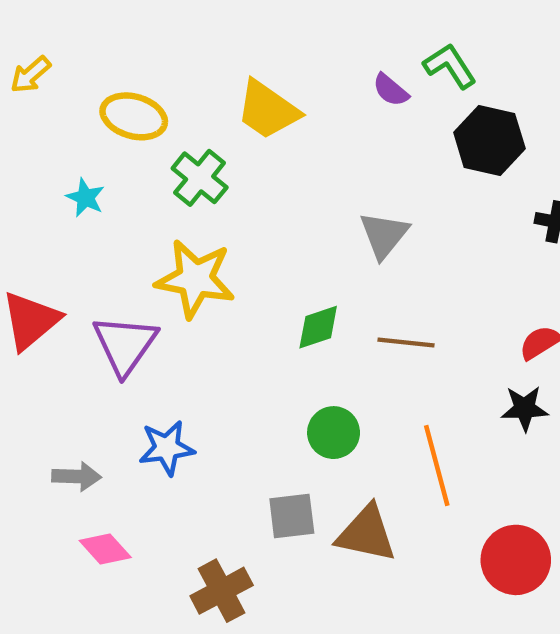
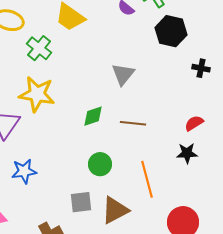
brown triangle: (366, 534) -> (115, 210), turned -40

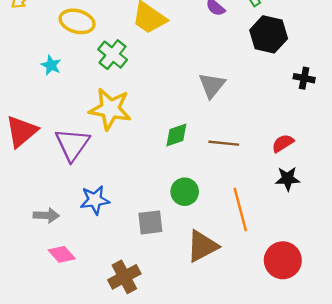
red semicircle: (194, 123) -> (283, 143), moved
gray square: (81, 202) -> (150, 222), moved

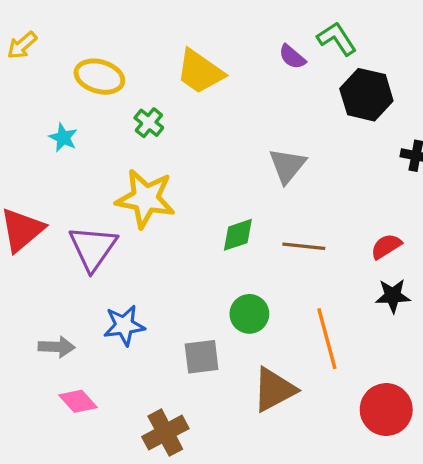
green cross: (113, 55) -> (149, 123), size x0.7

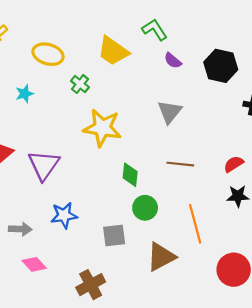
green L-shape: (337, 39) -> (155, 30), moved
purple semicircle: (292, 57) -> (173, 61), moved
cyan star: (63, 138) -> (25, 94), turned 30
yellow star: (146, 199) -> (102, 128), moved
green diamond: (238, 235) -> (130, 175), moved, turned -65

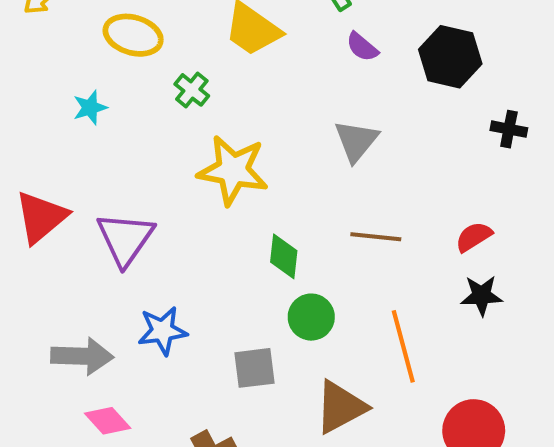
gray arrow: (20, 229) -> (82, 356), size x1.4

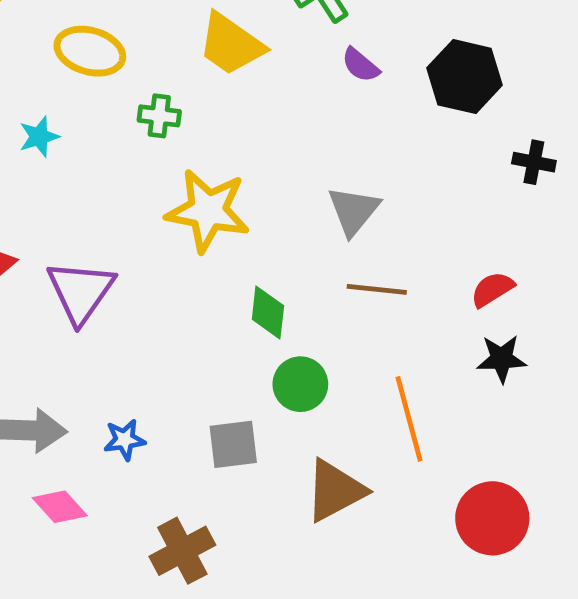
green cross: (192, 90) -> (159, 116), turned -32
gray triangle: (356, 141) -> (354, 211), moved
blue star: (162, 331) -> (125, 440), moved, size x0.7

